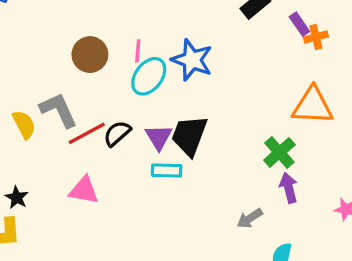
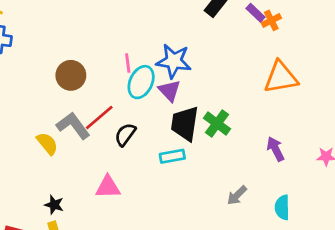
brown circle: (90, 55) -> (71, 75), moved
red line: (87, 133) -> (99, 117), moved
purple triangle: (159, 137) -> (169, 91), moved
green cross: (279, 152) -> (217, 124), moved
gray arrow: (250, 218) -> (237, 195), moved

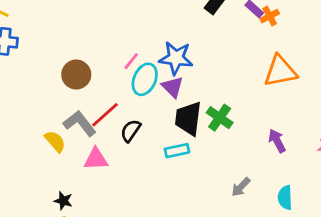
pink line: (128, 63) -> (131, 61), turned 48
pink triangle: (108, 187) -> (96, 159), moved

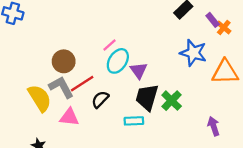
orange cross: (270, 16) -> (224, 27), turned -32
blue star: (176, 58) -> (193, 53), moved
brown circle: (76, 75) -> (64, 61), moved
yellow semicircle: (55, 141) -> (40, 98), size x1.5

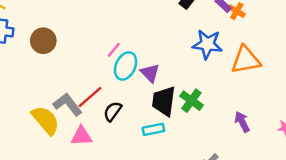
brown circle: (64, 61) -> (43, 41), moved

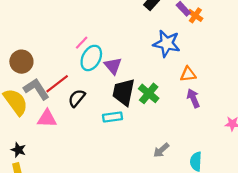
brown circle: (43, 41) -> (21, 62), moved
orange triangle: (246, 60) -> (188, 74), moved, size x0.6
purple arrow: (242, 122) -> (193, 98), moved

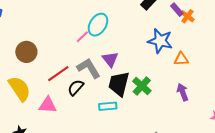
cyan ellipse: (91, 58) -> (98, 25), moved
orange triangle: (188, 74) -> (181, 59), moved
gray L-shape: (36, 89) -> (89, 68), moved

